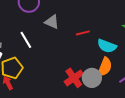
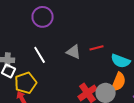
gray triangle: (52, 22) -> (74, 52), moved

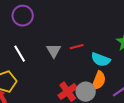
gray triangle: (74, 52) -> (54, 51), turned 35

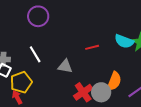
gray triangle: (54, 51) -> (65, 66), moved, turned -49
cyan semicircle: (101, 60) -> (124, 41), moved

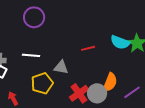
white line: (35, 54) -> (31, 55), turned -54
yellow pentagon: (21, 82) -> (42, 83), moved

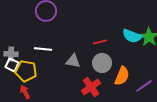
yellow pentagon: (42, 83) -> (26, 71), moved, turned 30
gray circle: (97, 93) -> (102, 63), moved

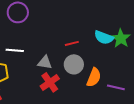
purple line: (144, 86) -> (116, 87), turned 48
red cross: (91, 87) -> (50, 82), moved

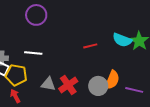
gray triangle: (45, 62) -> (48, 84), moved
gray circle: (74, 64) -> (98, 86), moved

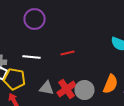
red line: (90, 46) -> (68, 53), moved
gray circle: (98, 86) -> (84, 90), moved

